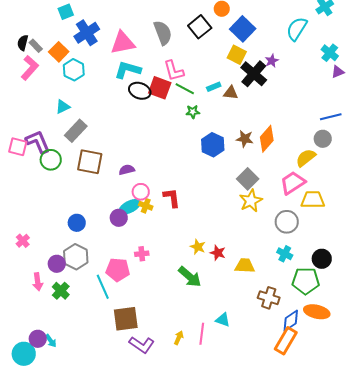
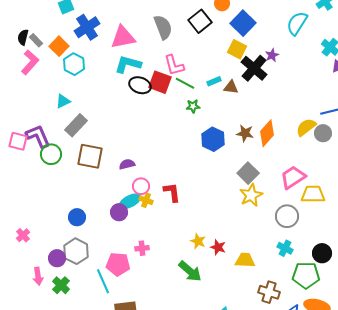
yellow semicircle: (306, 158) -> (306, 127), moved

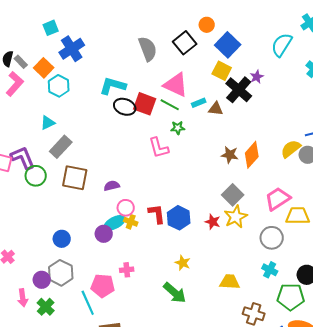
pink triangle: (123, 37) -> (176, 85), moved, turned 36
pink L-shape: (174, 65) -> (159, 148), moved
blue hexagon: (213, 139) -> (179, 218), moved
red star: (218, 247) -> (213, 222), moved

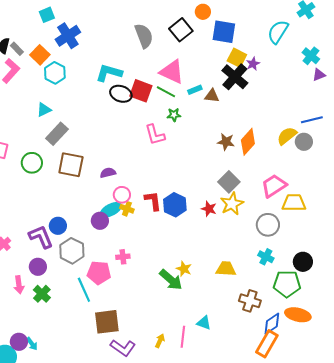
blue square: (228, 45) -> (224, 32), turned -35
yellow square: (222, 71) -> (237, 58), moved
purple L-shape: (23, 158) -> (41, 237), moved
yellow star: (183, 263) -> (184, 269), moved
gray hexagon: (61, 273) -> (72, 251), moved

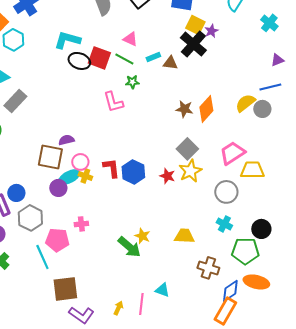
pink triangle: (172, 72) -> (130, 39), size x0.6
purple triangle: (319, 75) -> (277, 60), moved
brown square: (71, 165) -> (50, 157), moved

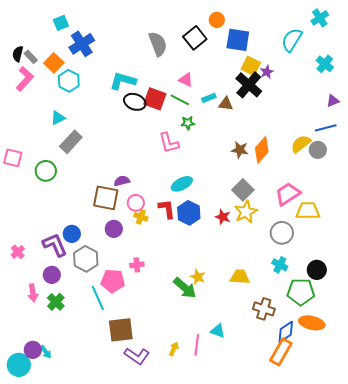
cyan ellipse: (69, 177) -> (182, 184), moved

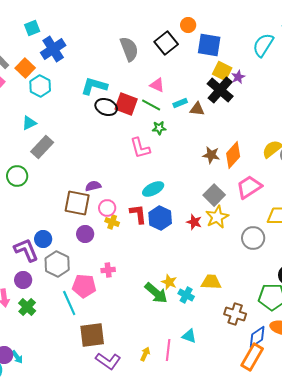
pink trapezoid: (288, 194) -> (249, 187), moved
cyan cross: (280, 265) -> (186, 295), moved

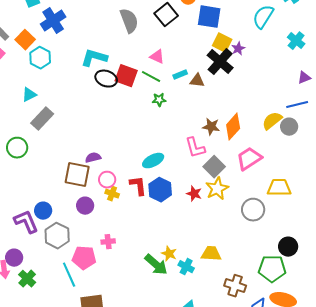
pink L-shape: (140, 148) -> (195, 148), moved
purple circle: (23, 280) -> (14, 258), moved

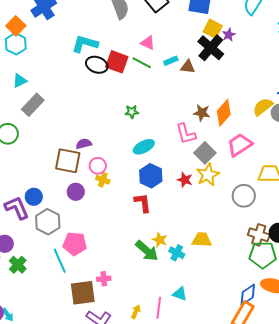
cyan hexagon: (40, 58) -> (16, 44), moved
green star: (159, 100) -> (132, 112), moved
red L-shape: (138, 186) -> (143, 203), moved
pink cross: (108, 242) -> (104, 279), moved
brown cross: (235, 286) -> (259, 235), moved

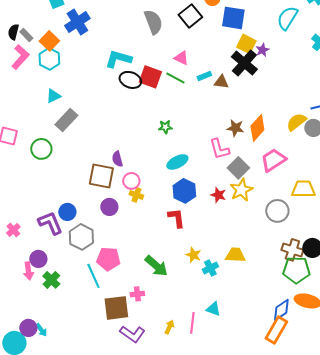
purple semicircle: (84, 144) -> (117, 159), turned -91
green arrow: (147, 251) -> (156, 266), moved
cyan cross: (177, 253) -> (210, 268), turned 35

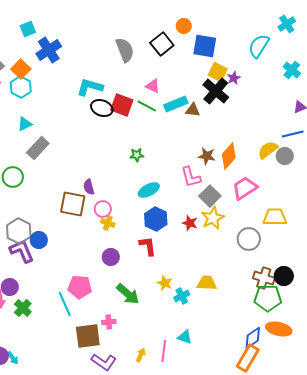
cyan rectangle: (204, 76) -> (176, 104), size x1.6
purple circle: (109, 207) -> (111, 257), moved
gray hexagon: (81, 237) -> (19, 231), moved

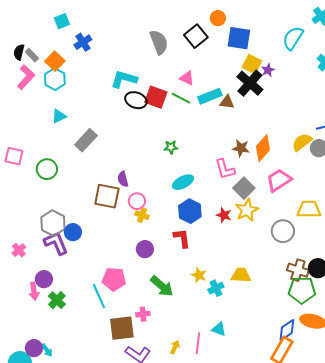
blue cross: (49, 50) -> (83, 42), size x0.7
gray rectangle: (38, 148) -> (86, 140), moved

